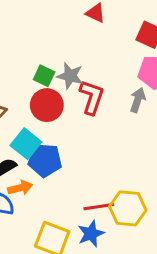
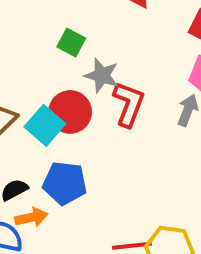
green square: (44, 76) -> (71, 42), moved
cyan square: (26, 144) -> (45, 125), moved

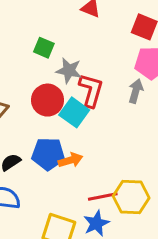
cyan square: (45, 125) -> (74, 112), moved
orange arrow: (31, 217) -> (70, 160), moved

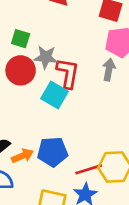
red circle: (48, 100) -> (21, 70), moved
blue pentagon: (48, 154) -> (53, 152), moved
orange arrow: (70, 160) -> (23, 156), moved

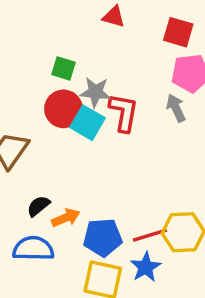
gray arrow: (109, 70) -> (176, 108), turned -35
cyan square: (54, 95) -> (88, 123), moved
blue pentagon: (53, 152) -> (103, 237), moved

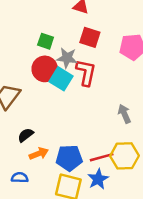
red square: (178, 32) -> (90, 37), moved
gray arrow: (176, 108) -> (124, 114), moved
orange arrow: (66, 218) -> (39, 154), moved
blue semicircle: (33, 249) -> (20, 178), moved, size x0.6

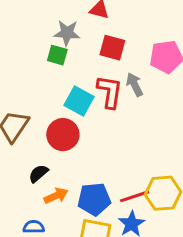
gray star: (67, 58) -> (67, 33), moved
red circle: (45, 69) -> (63, 135), moved
gray arrow: (124, 114) -> (135, 84), moved

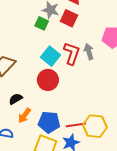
red square: (112, 48) -> (69, 18), moved
red circle: (63, 135) -> (48, 80), moved
orange arrow: (56, 196) -> (24, 115), turned 140

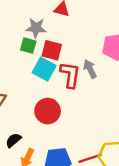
red square: (69, 18) -> (52, 50), moved
cyan square: (50, 56) -> (44, 69), moved

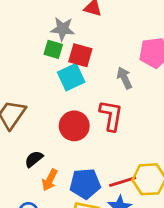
cyan square: (44, 69) -> (71, 77), turned 35
red L-shape: (70, 75) -> (111, 116), moved

